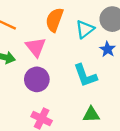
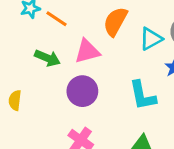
pink triangle: (36, 47) -> (87, 51), turned 45

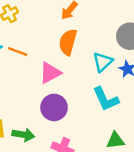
cyan triangle: (151, 39) -> (103, 62), moved
green arrow: (47, 58) -> (23, 135), moved

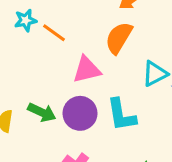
cyan L-shape: (106, 99) -> (121, 115), moved
green arrow: (23, 135) -> (42, 112), moved

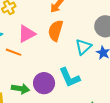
orange line: (54, 33) -> (14, 52), moved
pink triangle: (87, 70) -> (27, 34), moved

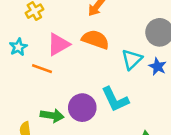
orange semicircle: (55, 31) -> (95, 39), turned 95

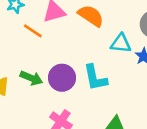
cyan triangle: (132, 59) -> (121, 44), turned 35

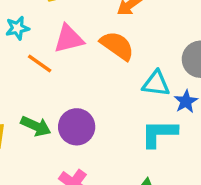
cyan L-shape: (95, 78) -> (159, 133), moved, turned 100

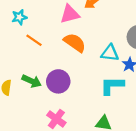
pink triangle: (69, 39) -> (70, 14), moved
orange semicircle: (117, 46) -> (75, 43), moved

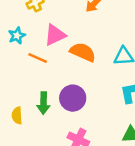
pink triangle: (70, 14) -> (55, 35), moved
green arrow: (32, 81) -> (43, 103), turned 78

